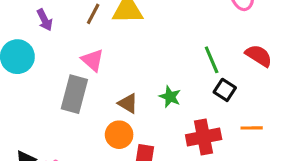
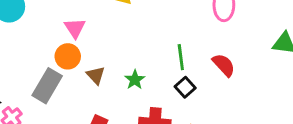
gray rectangle: (74, 94) -> (47, 86), moved
orange circle: (119, 135) -> (68, 56), moved

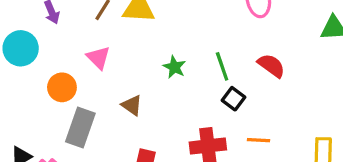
orange circle: (68, 56) -> (62, 87), moved
green star: (135, 80) -> (174, 67), moved

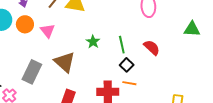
orange circle: (62, 87) -> (25, 24), moved
brown triangle: (132, 105) -> (65, 62), size x1.6
orange line: (259, 140) -> (129, 83), moved

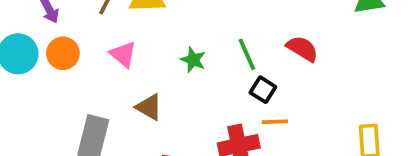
pink triangle: (48, 31) -> (123, 54), moved
brown triangle: (65, 62) -> (149, 107), size x0.7

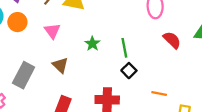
red semicircle: (302, 49) -> (172, 40), moved
orange line: (275, 122) -> (159, 93), moved

